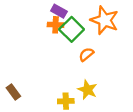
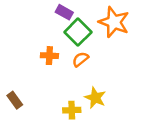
orange cross: (56, 25) -> (49, 56), moved
orange semicircle: (86, 54) -> (80, 59), moved

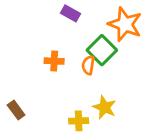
green square: (78, 32) -> (102, 50), moved
orange semicircle: (80, 59) -> (88, 65), turned -42

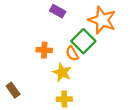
orange semicircle: (88, 65) -> (72, 53), turned -40
yellow star: (105, 107) -> (62, 72), moved

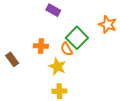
orange star: (102, 20) -> (108, 24), moved, size x0.7
brown rectangle: (13, 90) -> (12, 59), moved

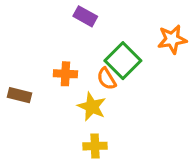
orange star: (108, 24) -> (172, 39), turned -30
brown rectangle: (12, 59) -> (19, 95), turned -40

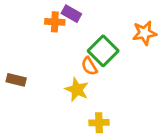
orange cross: (65, 74) -> (55, 22), moved
yellow cross: (95, 146) -> (99, 123), moved

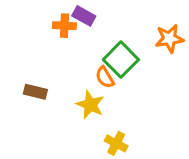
brown rectangle: (16, 80) -> (35, 92), moved
yellow cross: (99, 123) -> (116, 143), turned 30

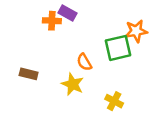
green square: (121, 60) -> (118, 48), moved, turned 32
yellow cross: (116, 143) -> (114, 101), moved

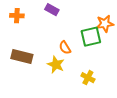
orange cross: (52, 21) -> (17, 16), moved
brown rectangle: (29, 74) -> (22, 57), size x1.5

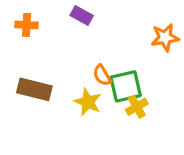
green square: (91, 37) -> (126, 86), moved
yellow cross: (88, 78) -> (137, 107), moved, turned 32

